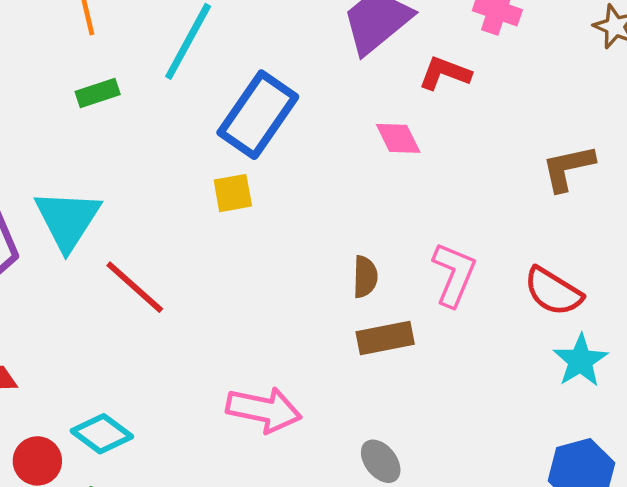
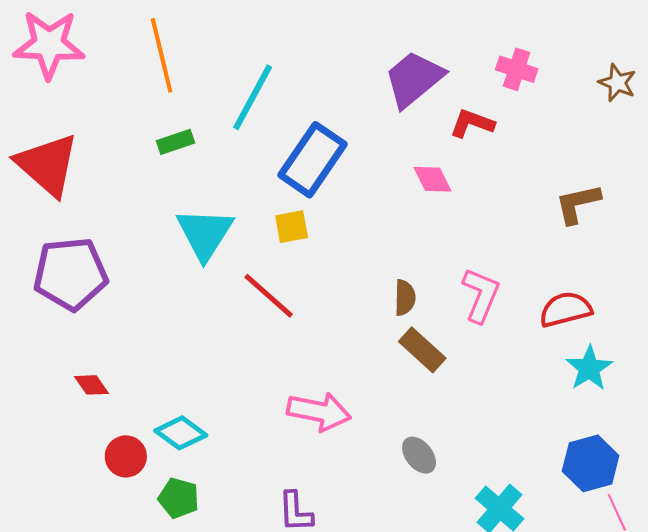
cyan triangle: (68, 220) -> (205, 234), moved
red line: (135, 287) -> (269, 296), moved
red semicircle: (553, 291) -> (566, 309), turned 134
brown rectangle: (385, 338) -> (422, 350), turned 54

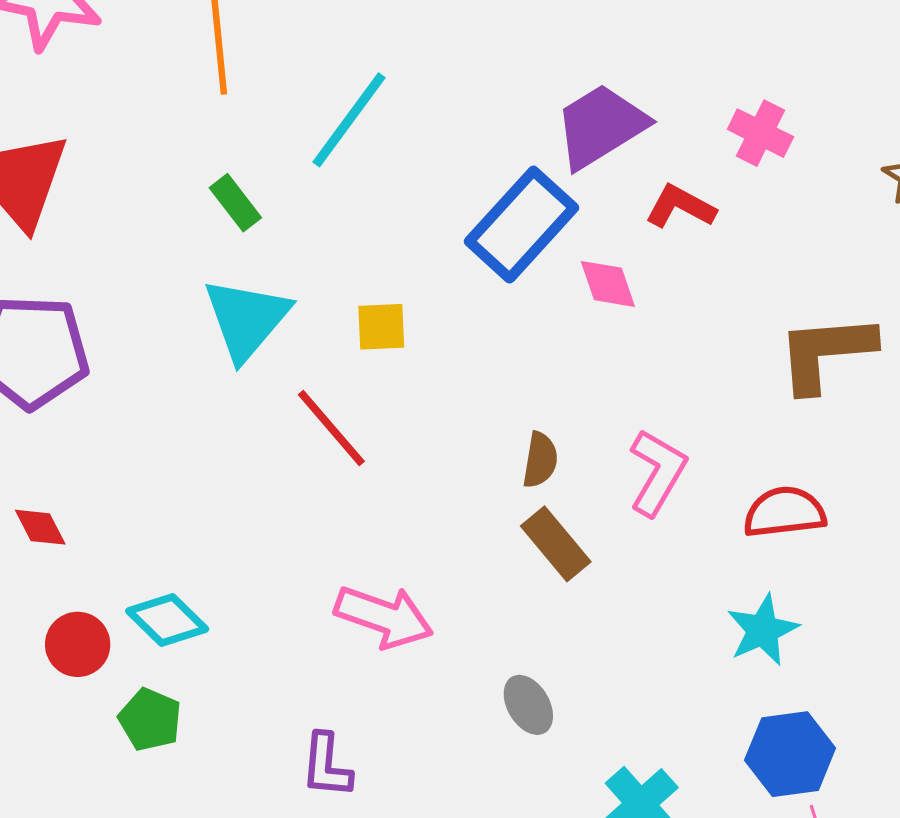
green rectangle: (176, 142) -> (235, 203), moved, turned 63
blue rectangle: (313, 160) -> (521, 225), moved
brown L-shape: (578, 204) -> (826, 352), size x1.4
cyan star: (589, 368) -> (763, 630), moved

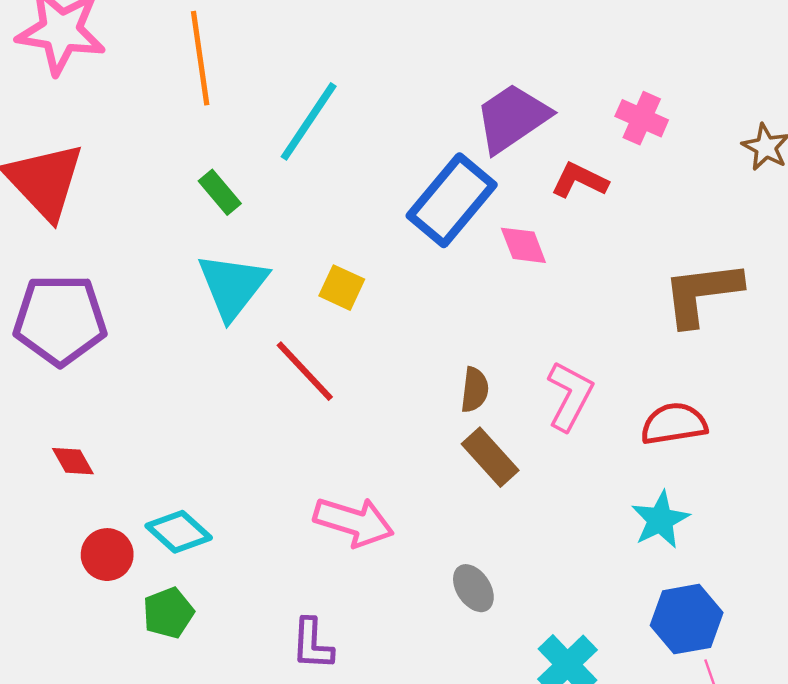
yellow square: (381, 327) -> (342, 288), turned 30
green pentagon: (150, 720) -> (168, 613), turned 30

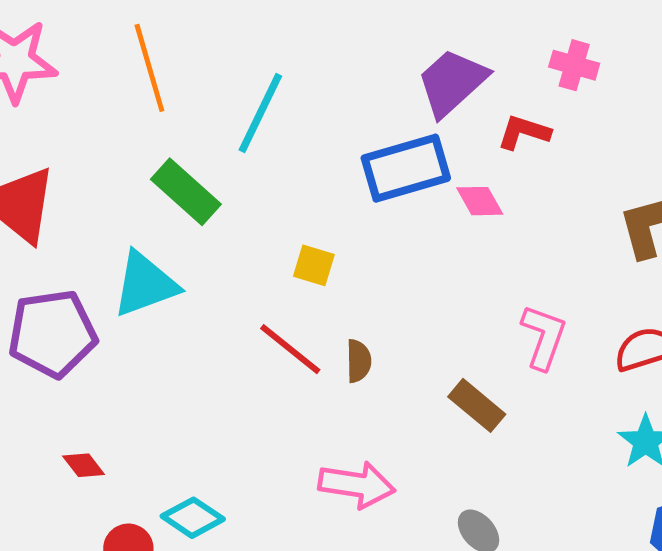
green rectangle: (220, 192) -> (186, 192), size x1.6
blue rectangle: (452, 200) -> (406, 168), turned 42
cyan triangle: (233, 286) -> (145, 284), moved, turned 40
brown semicircle: (475, 390) -> (359, 361), moved

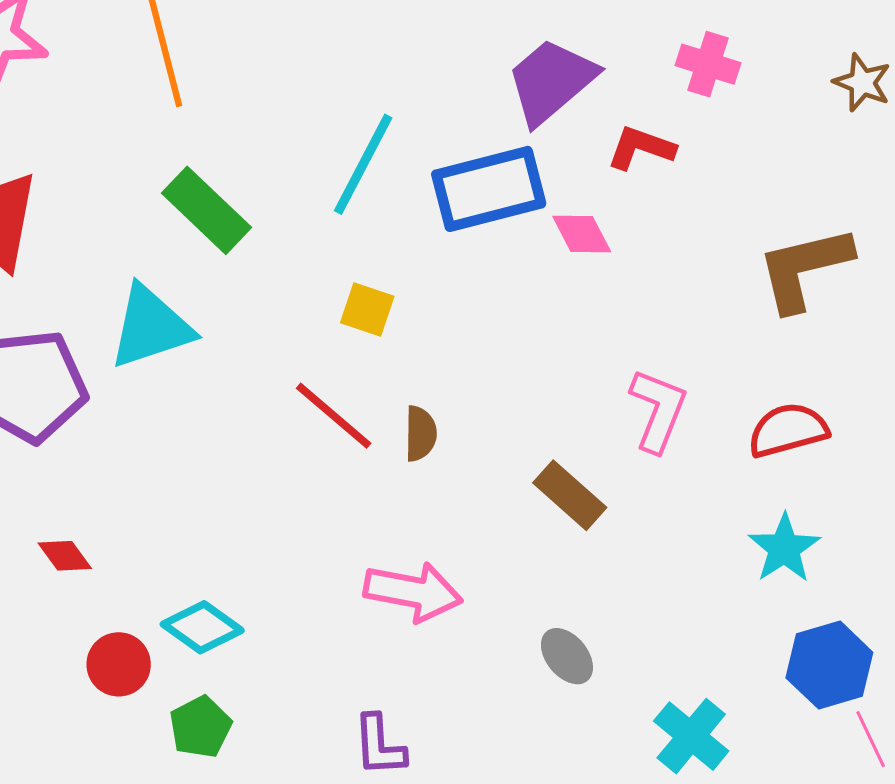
cyan line: (260, 113) -> (363, 164), moved

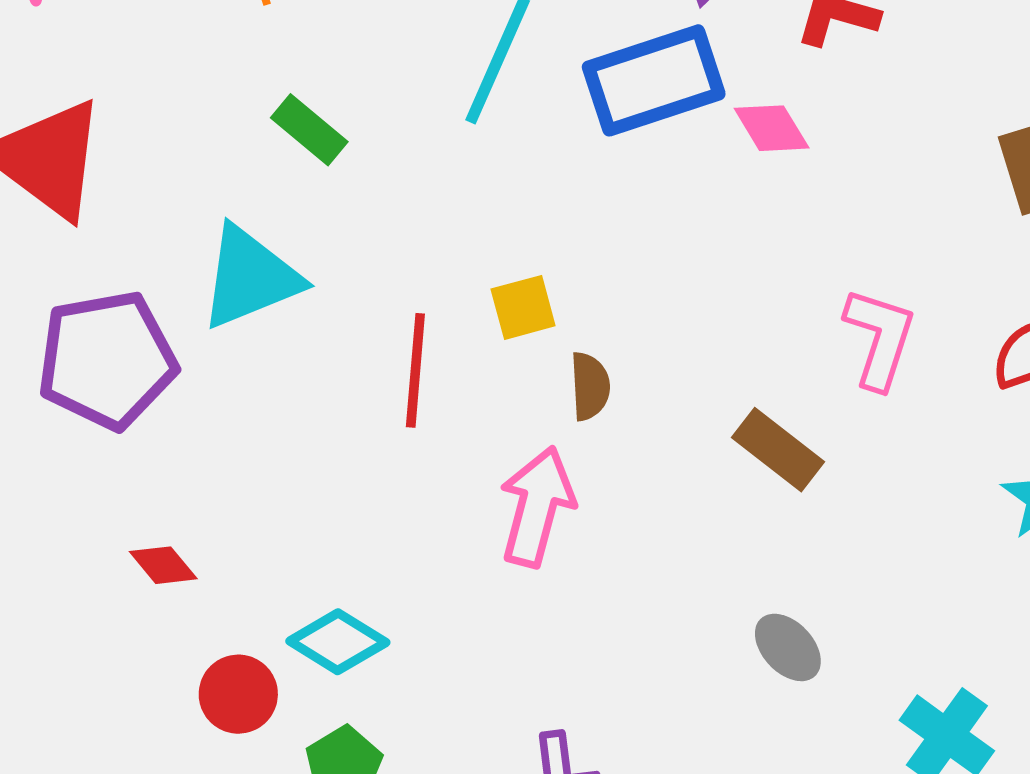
green rectangle: (207, 210) -> (309, 130), size x0.7
yellow square: (367, 310) -> (523, 307), moved, turned -30
red line: (334, 416) -> (415, 370), moved, turned 58
pink arrow: (413, 592) -> (537, 507), moved, turned -82

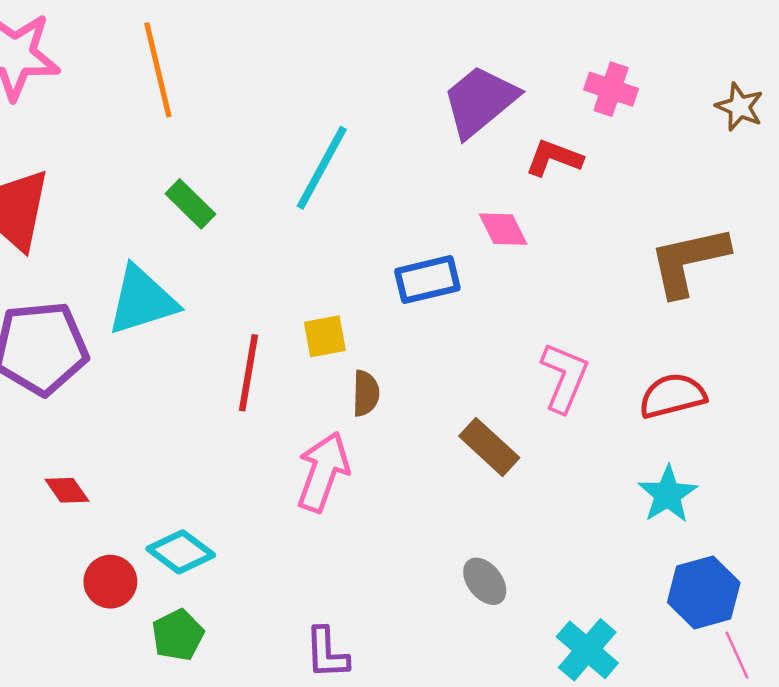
blue rectangle: (654, 80) -> (427, 280), moved, size x0.7

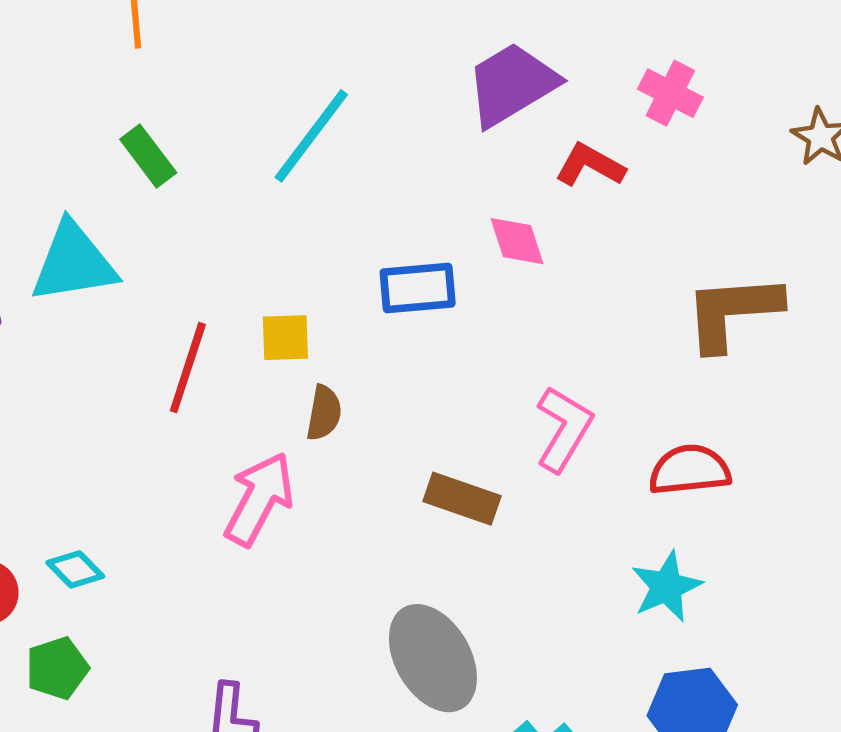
brown rectangle: (489, 447) -> (462, 499), turned -32
cyan diamond: (181, 552) -> (75, 569), size x0.7
gray ellipse: (485, 581) -> (433, 658), size x1.8

